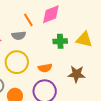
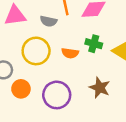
orange semicircle: (45, 68) -> (70, 53), moved

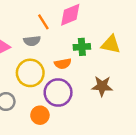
orange circle: (21, 89) -> (40, 115), moved
purple circle: (57, 95) -> (58, 93), moved

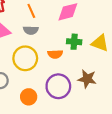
orange line: (43, 22) -> (31, 11), moved
purple circle: (58, 93) -> (58, 86), moved

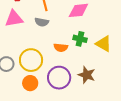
yellow circle: (25, 58) -> (31, 60), moved

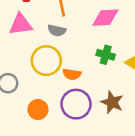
orange semicircle: (61, 48) -> (72, 74), moved
yellow circle: (31, 60) -> (46, 61), moved

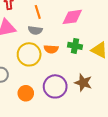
orange semicircle: (72, 74) -> (51, 49), moved

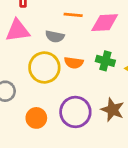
orange line: (38, 12) -> (73, 15), moved, turned -72

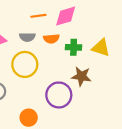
orange semicircle: (74, 63) -> (51, 39), moved
brown star: (113, 110) -> (81, 76), moved
orange circle: (36, 118) -> (29, 118), moved

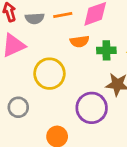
gray semicircle: (27, 37) -> (35, 18), moved

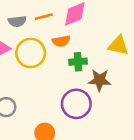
green cross: (106, 50) -> (78, 62), moved
yellow circle: (49, 74) -> (31, 53), moved

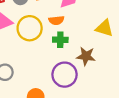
green cross: (78, 62) -> (60, 40), moved

